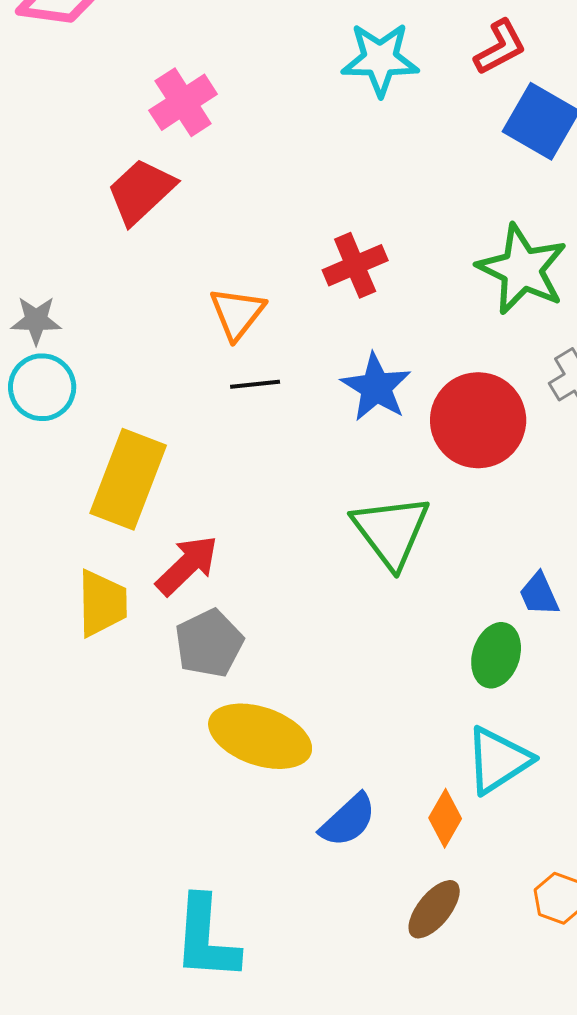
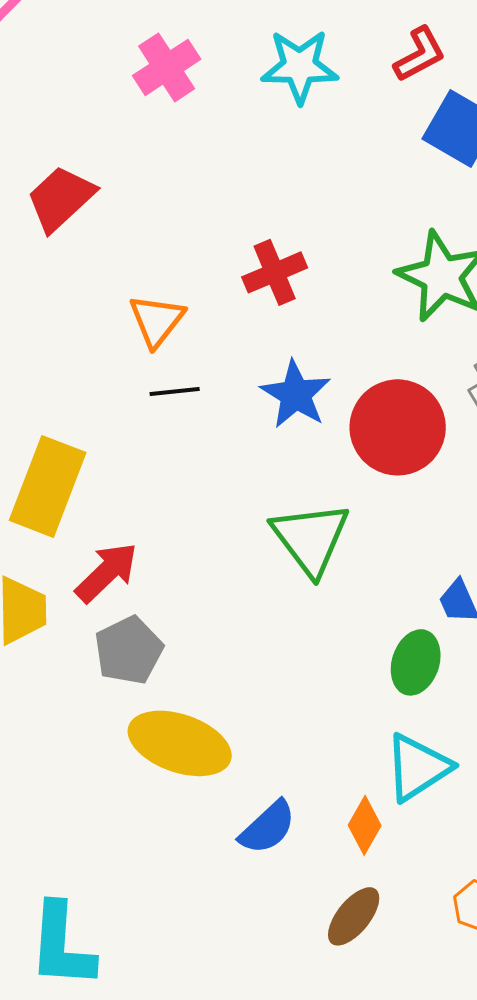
pink cross: (183, 102) -> (167, 67), moved
cyan L-shape: (206, 938) -> (62, 945), moved

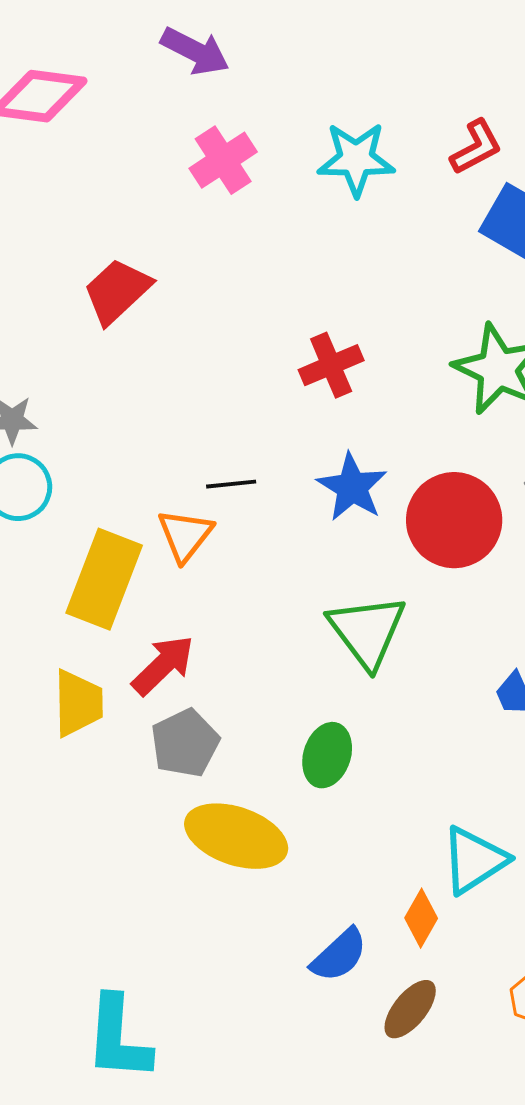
orange triangle: (157, 320) -> (185, 535), moved
green ellipse: (416, 662) -> (327, 755), moved
blue semicircle: (268, 827) -> (339, 955), moved

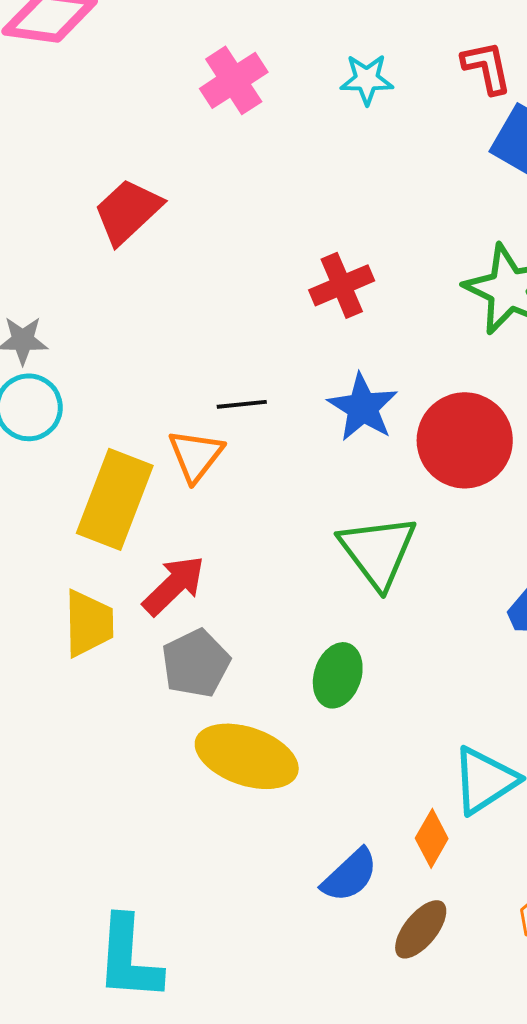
red L-shape: (476, 147) -> (487, 67), turned -74
cyan star: (356, 159) -> (367, 79), size x0.7

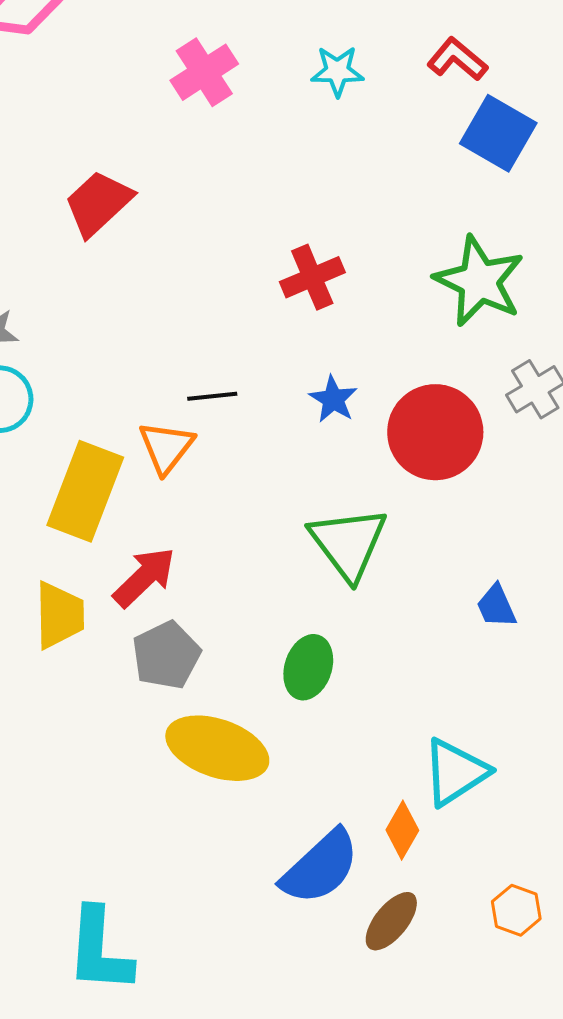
red L-shape: (487, 67) -> (457, 59), turned -38
blue star: (363, 407) -> (333, 399), size x0.7
blue semicircle: (350, 875) -> (320, 867), size x1.4

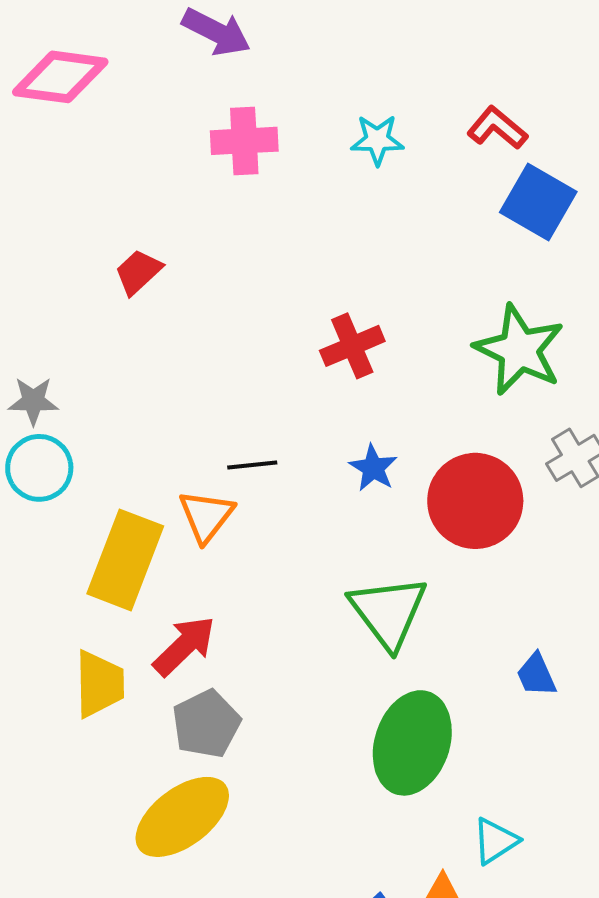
pink cross: (204, 72) -> (244, 141), turned 30
red trapezoid: (98, 203) -> (138, 272), size x0.7
green ellipse: (308, 667) -> (412, 743), moved, size x1.6
yellow ellipse: (217, 748) -> (182, 817), moved, turned -56
cyan triangle: (455, 772) -> (495, 841), size x0.7

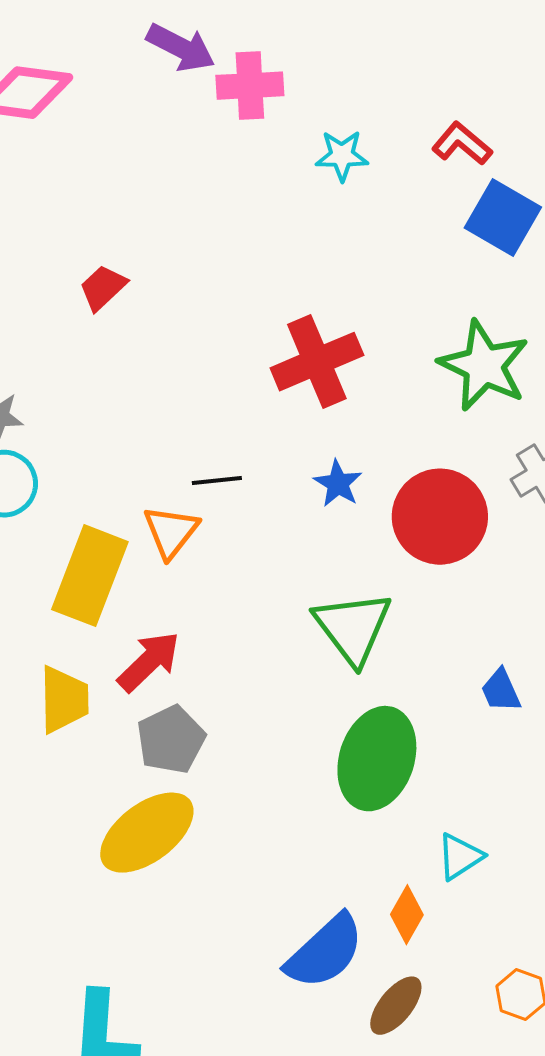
pink cross: (244, 141) -> (250, 86), moved
red cross: (352, 346) -> (317, 362), size x1.4

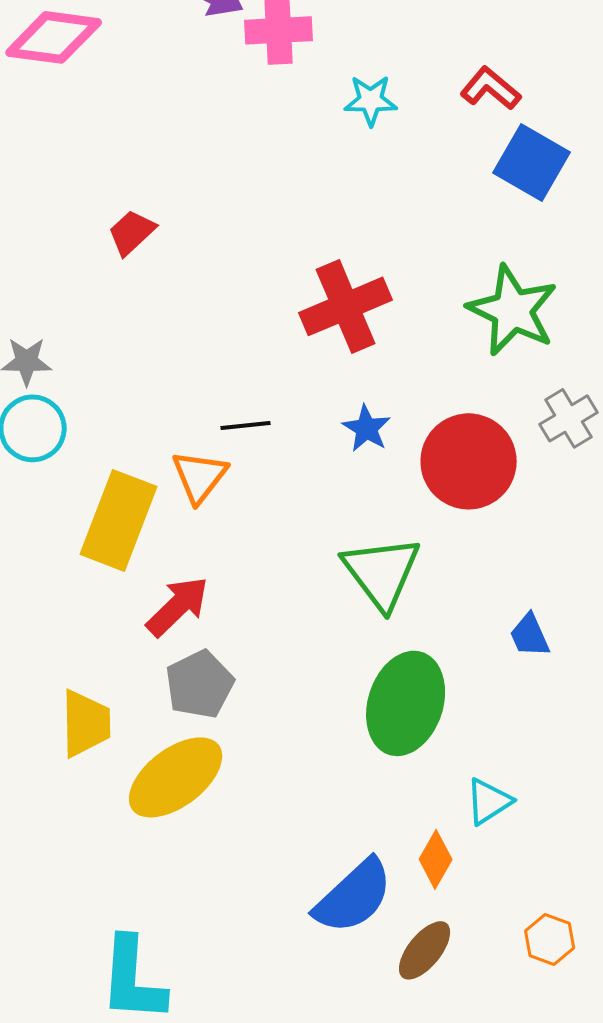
yellow trapezoid: (64, 700) -> (86, 723), moved

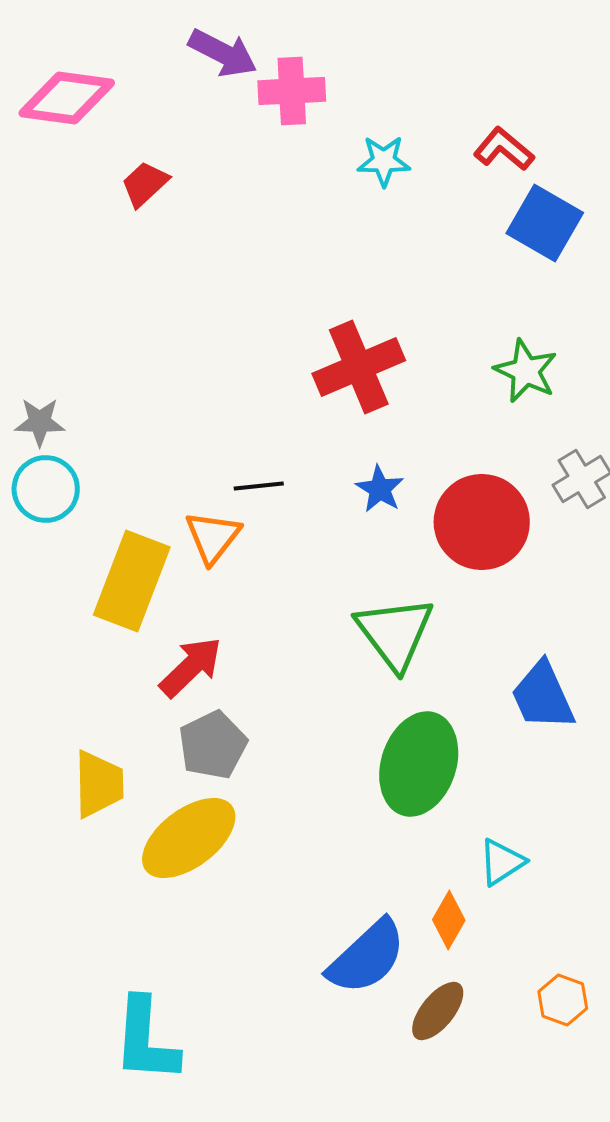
red trapezoid: (132, 232) -> (145, 184), moved
green star: (513, 310) -> (526, 371), size x0.7
blue trapezoid: (530, 635) -> (543, 696), size x1.6

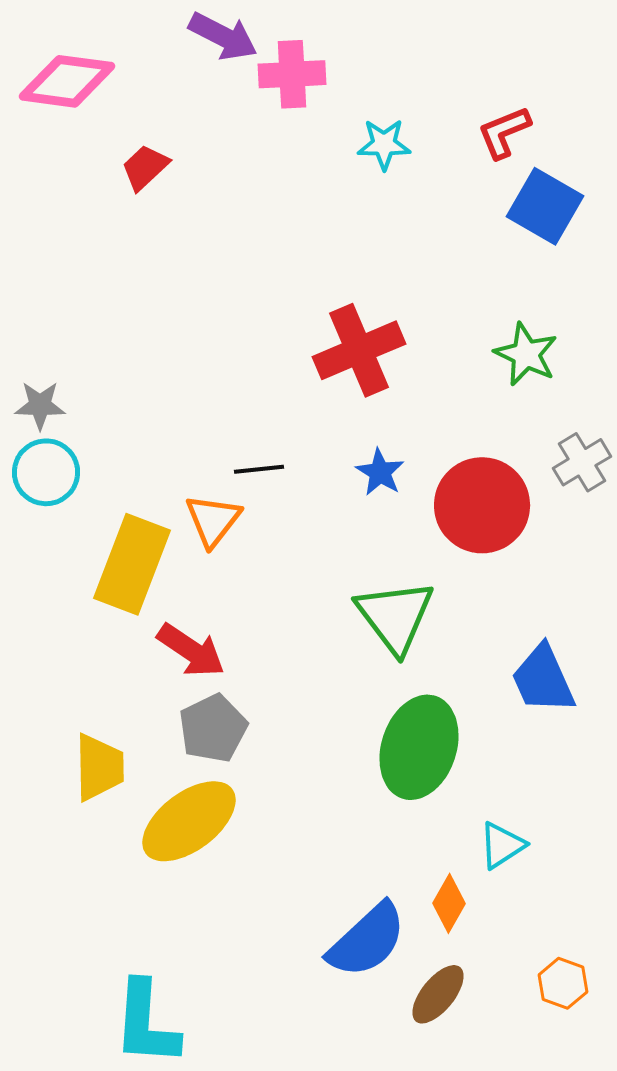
red L-shape: (504, 149) -> (504, 132), turned -62
red arrow: (191, 667) -> (191, 650), turned 78

